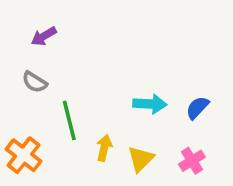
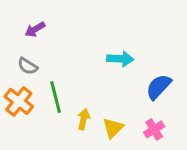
cyan arrow: (150, 104) -> (120, 59), moved
blue semicircle: (197, 108) -> (159, 87), size x1.4
orange cross: (24, 155) -> (19, 101), moved

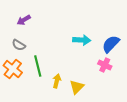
blue semicircle: (159, 87) -> (111, 44), moved
pink cross: (154, 129) -> (105, 65), moved, turned -32

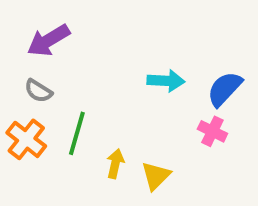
purple arrow: (24, 20) -> (49, 40), size x1.5
green line: (38, 66) -> (77, 133), turned 30

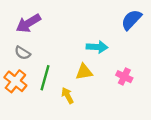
blue semicircle: (225, 89) -> (131, 20), moved
yellow arrow: (115, 164) -> (67, 96), turned -42
yellow triangle: (156, 176) -> (84, 72), moved, turned 36

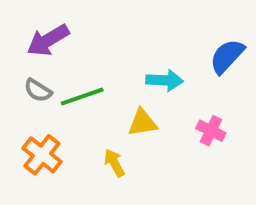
blue semicircle: (131, 20) -> (227, 56), moved
green line: (45, 78) -> (82, 96), moved, turned 55
orange cross: (15, 81) -> (42, 155), moved

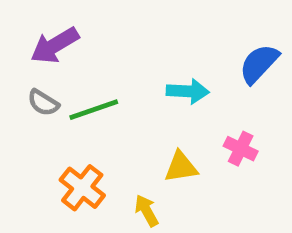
yellow triangle: (143, 123) -> (181, 167), moved
orange cross: (42, 155) -> (82, 188), moved
yellow arrow: (114, 163) -> (147, 211), moved

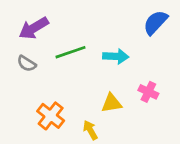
blue semicircle: (259, 64) -> (155, 22), moved
green line: (94, 110) -> (70, 52), moved

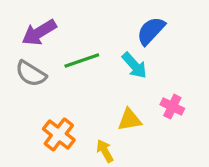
blue semicircle: (155, 22) -> (151, 31), moved
cyan arrow: (116, 56) -> (134, 65), turned 45
gray semicircle: (27, 64) -> (31, 74), size x1.4

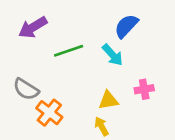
gray semicircle: (31, 74) -> (26, 89), moved
pink cross: (172, 107) -> (144, 89), turned -36
yellow arrow: (105, 151) -> (102, 126), moved

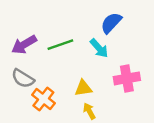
purple arrow: (33, 27) -> (24, 45), moved
pink cross: (144, 89) -> (127, 78), size x1.5
yellow triangle: (108, 100) -> (83, 88), moved

